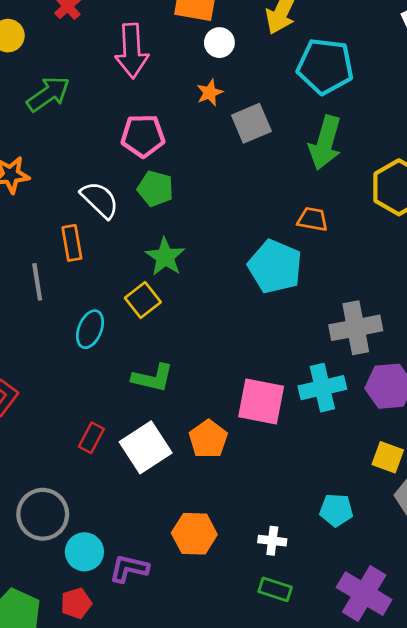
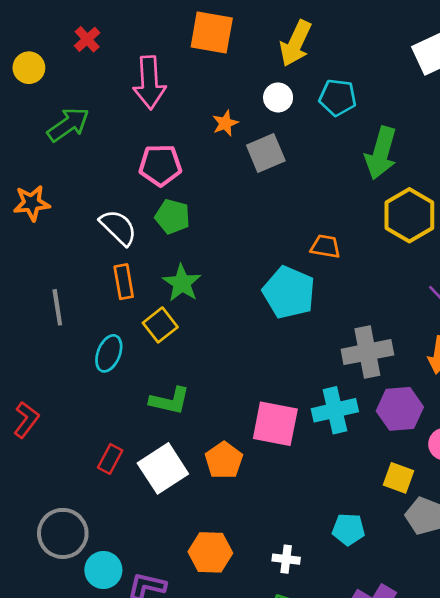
white circle: (219, 43) -> (278, 97), moved
cyan pentagon: (325, 66) -> (338, 97), size x0.7
green arrow: (325, 143) -> (381, 153), moved
orange rectangle: (72, 243) -> (124, 282), moved

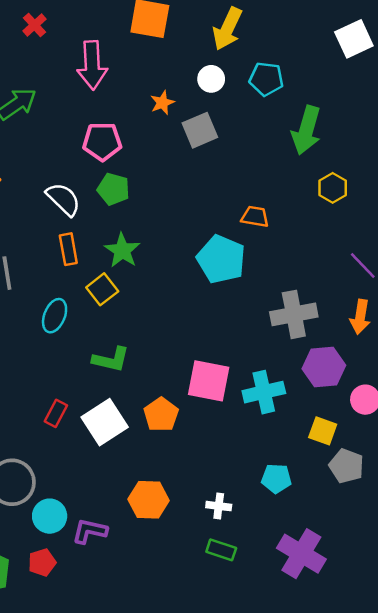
yellow hexagon: (409, 215) -> (333, 188), size x0.6
cyan cross: (335, 410) -> (264, 392), moved

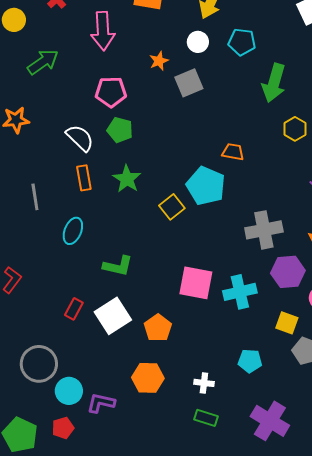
yellow square: (102, 289) -> (172, 207), moved
orange pentagon: (161, 415) -> (158, 328), moved

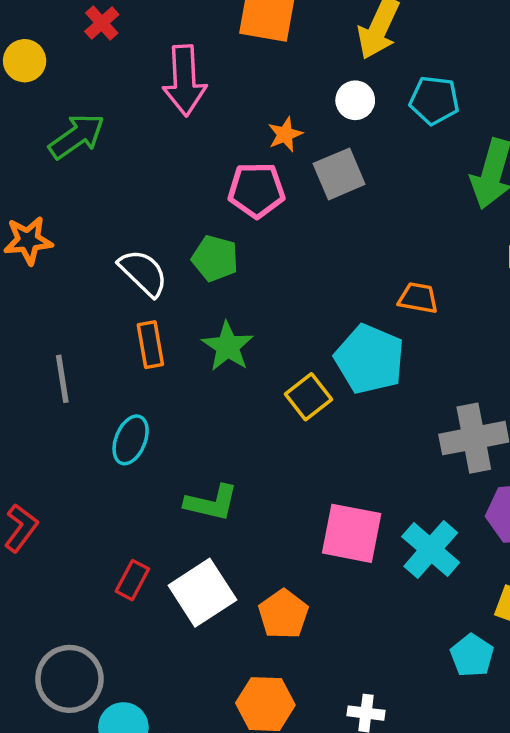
pink pentagon: (111, 92) -> (256, 190), moved
cyan cross: (240, 292) -> (431, 550), turned -36
cyan pentagon: (250, 361) -> (472, 656), moved, turned 30

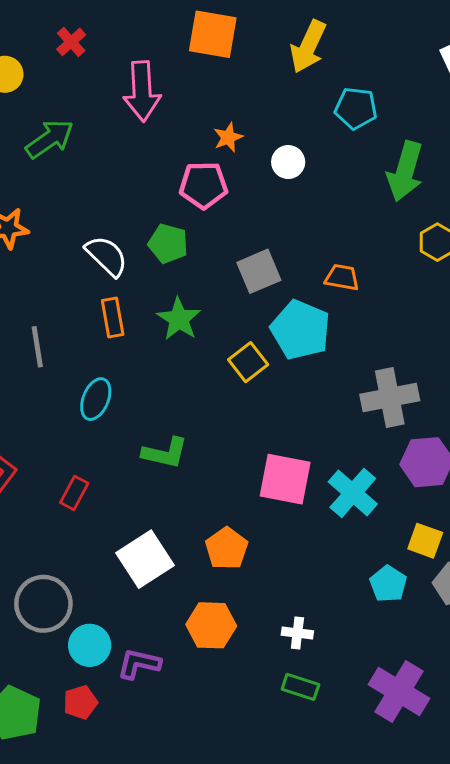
white circle: (355, 100) -> (288, 162), moved
gray square: (339, 174) -> (259, 271), moved
red rectangle: (132, 580) -> (74, 493), moved
white square: (202, 593) -> (145, 559), moved

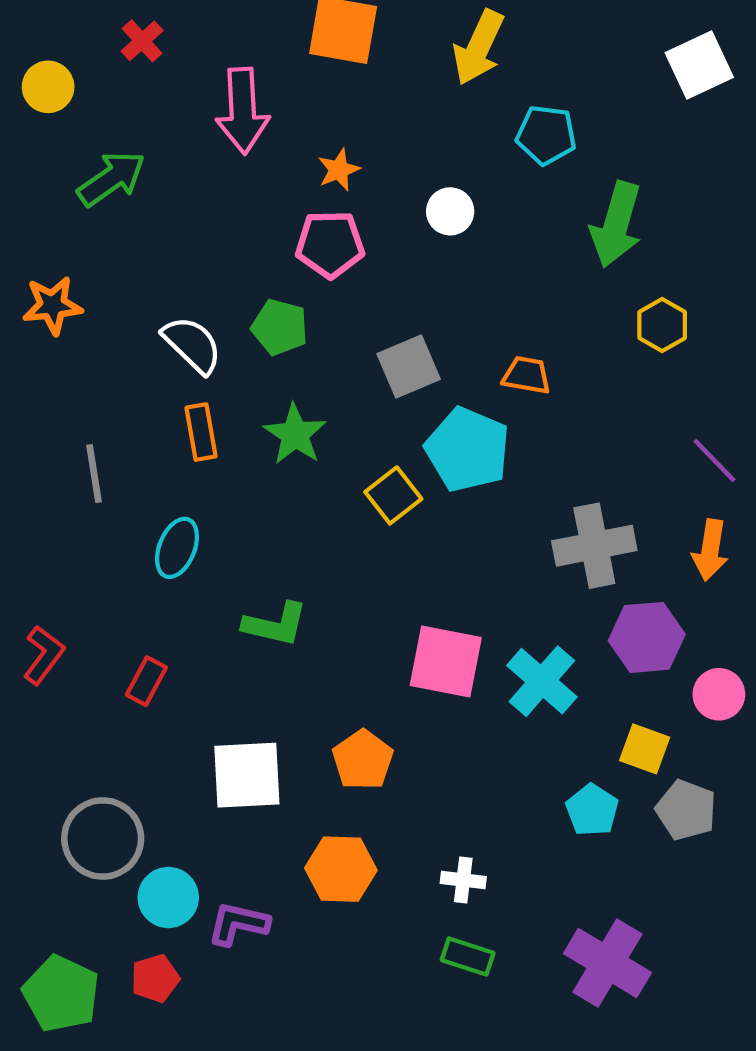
orange star: (228, 137) -> (339, 170), moved
white square: (145, 559) -> (247, 775), turned 30

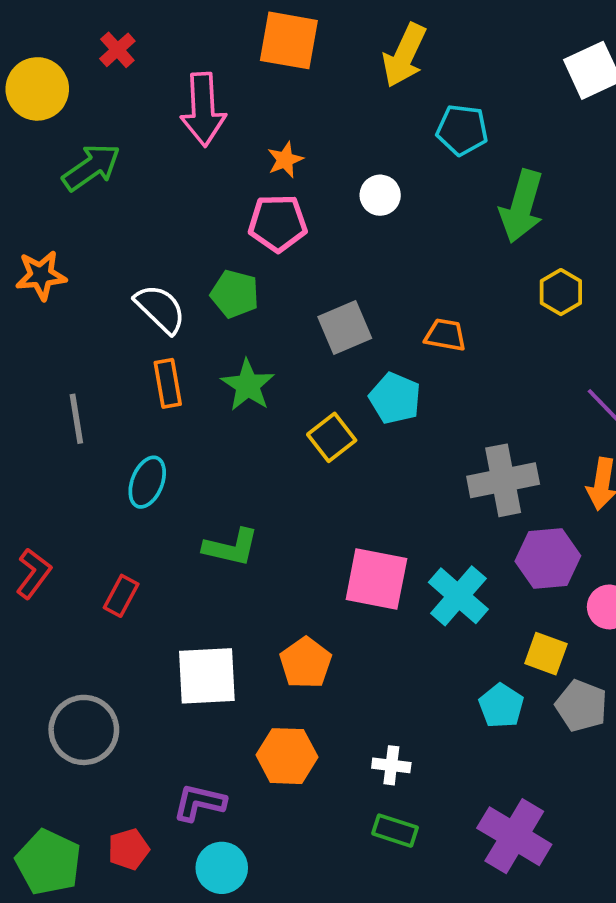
yellow circle: (48, 87) -> (37, 89), size x1.4
cyan pentagon: (468, 450) -> (395, 398), size x0.7
cyan circle: (168, 897) -> (222, 868), moved

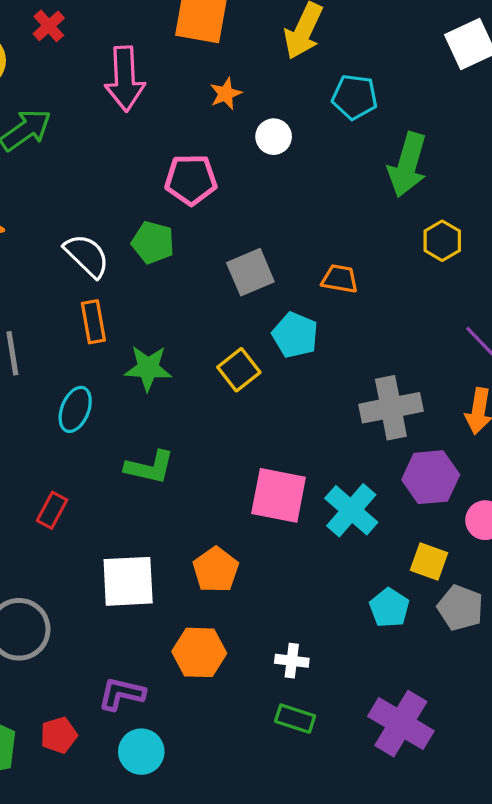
orange star: (285, 160) -> (226, 94), moved
white circle: (380, 195) -> (274, 137), moved
green star: (248, 385) -> (148, 368), moved, turned -30

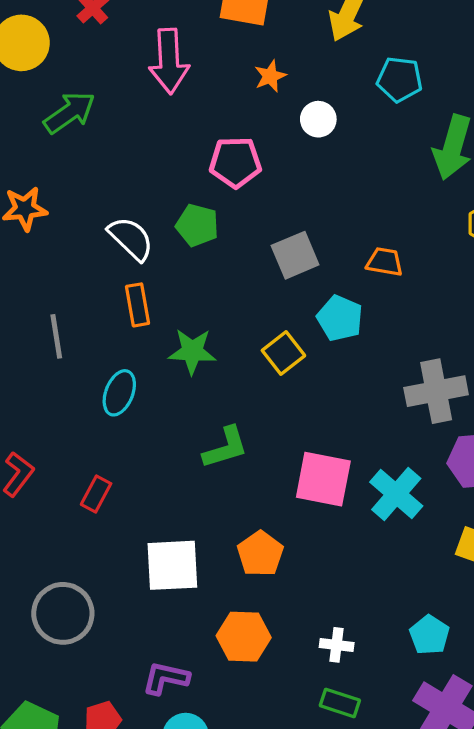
green L-shape: (150, 467) -> (225, 448), moved, turned -30
cyan pentagon: (389, 608) -> (429, 635), moved

